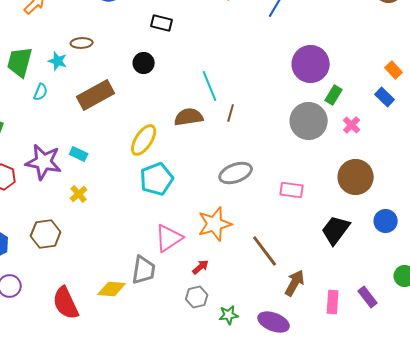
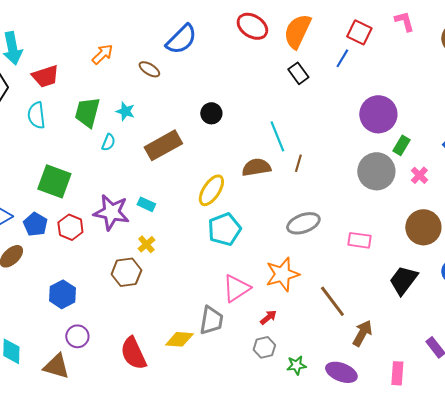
black rectangle: (162, 23) -> (298, 73), moved, turned 40
brown ellipse: (82, 43) -> (149, 69), moved, turned 35
brown hexagon: (46, 234) -> (126, 272), moved
pink rectangle: (333, 302) -> (397, 373), moved

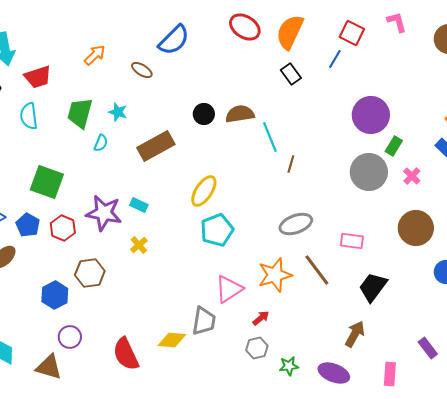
brown semicircle: (256, 167) -> (240, 114), moved
brown hexagon: (126, 272) -> (90, 273), moved
black trapezoid: (403, 280) -> (373, 287), moved
brown line: (332, 301) -> (317, 270), moved

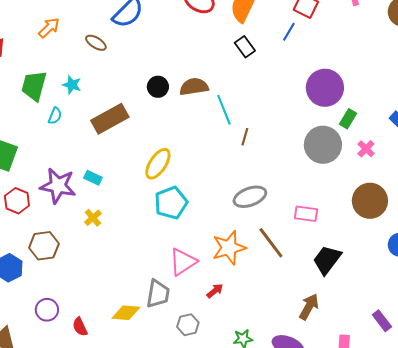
purple circle: (70, 337) -> (47, 310), moved
gray hexagon: (257, 348) -> (188, 325), moved
red semicircle: (126, 354) -> (80, 327), size x0.6

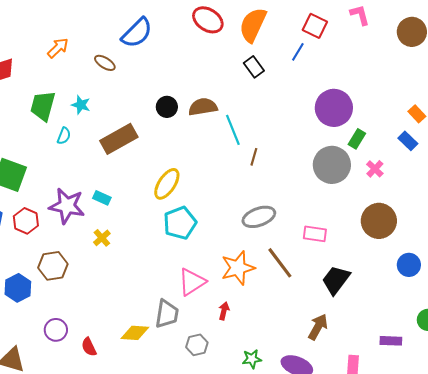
red arrow: (215, 291) -> (224, 311), turned -36
purple rectangle: (382, 321) -> (391, 341), turned -50

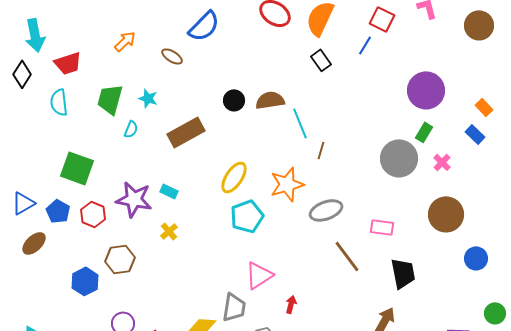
purple circle: (334, 108) -> (426, 90), moved
orange star: (238, 268) -> (287, 184), moved
black trapezoid: (336, 280) -> (403, 273), turned 132

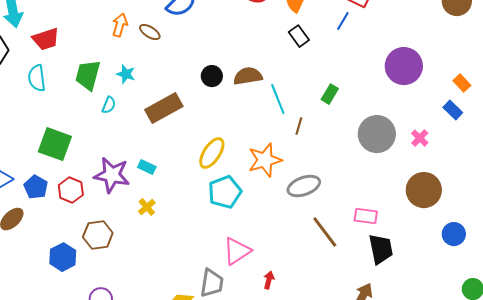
orange arrow: (125, 41) -> (120, 25), moved, turned -30
green rectangle: (424, 132) -> (330, 94), moved
pink rectangle: (382, 227) -> (366, 216), moved

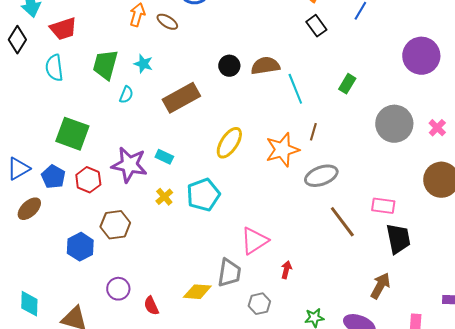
brown line: (299, 126) -> (313, 132), moved
cyan pentagon: (225, 192) -> (203, 195), moved

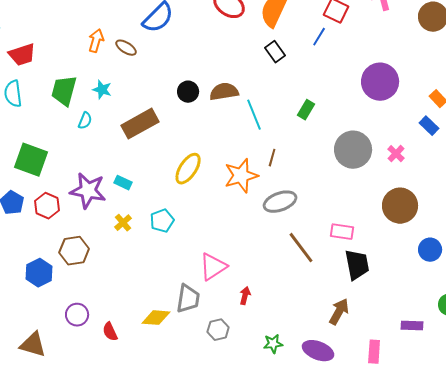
cyan pentagon: (203, 195) -> (162, 221), size x0.7

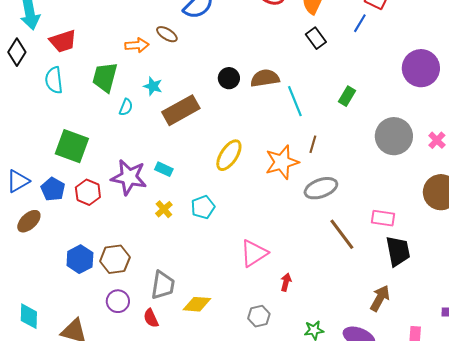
orange arrow: (96, 41) -> (137, 45), moved, turned 70
cyan star: (102, 90) -> (153, 86), moved
brown hexagon: (74, 251) -> (115, 259), moved
gray trapezoid: (188, 299) -> (163, 285), moved

